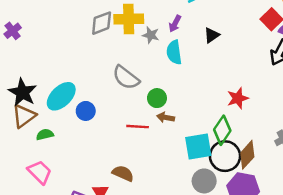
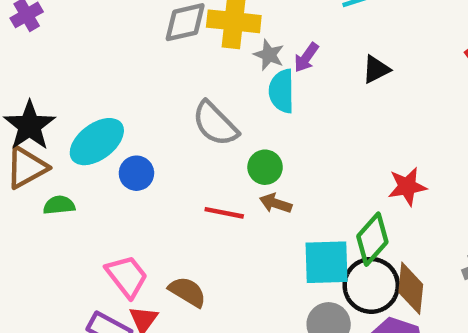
purple arrow: (175, 24) -> (306, 58), moved
cyan semicircle: (174, 52) -> (282, 91), moved
brown diamond: (247, 155) -> (411, 288), turned -44
pink trapezoid: (40, 172) -> (127, 276), moved

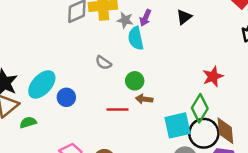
gray semicircle: (215, 124) -> (103, 63), size x0.6

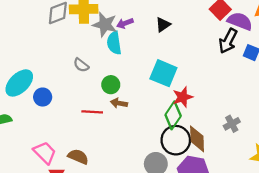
purple arrow: (145, 18) -> (125, 23), turned 42
gray star: (125, 20) -> (105, 24), size x1.5
red star: (213, 76) -> (183, 97), moved
cyan square: (177, 125) -> (163, 73), moved, turned 32

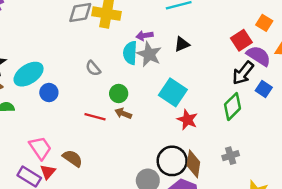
gray star: (105, 24) -> (149, 54), moved
red star: (183, 97) -> (187, 120), turned 30
green diamond: (173, 115) -> (232, 106), moved

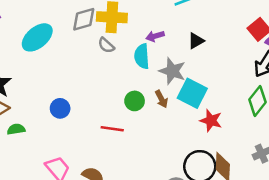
gray star: (149, 54) -> (172, 71), moved
gray semicircle: (93, 68) -> (106, 45), moved
cyan ellipse: (29, 74) -> (37, 37), moved
brown arrow: (123, 113) -> (161, 99), moved, turned -133

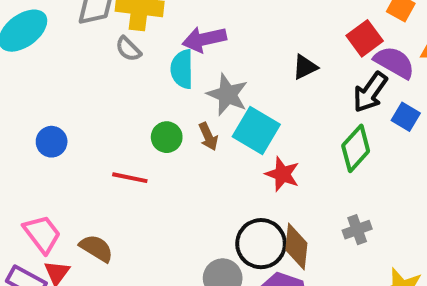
purple arrow: (155, 36) -> (204, 39), size x1.5
black triangle: (196, 41) -> (305, 67), moved

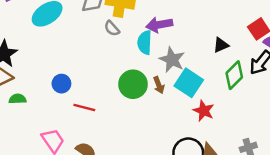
green circle: (167, 137) -> (133, 84), size x1.5
green diamond: (356, 148) -> (234, 75), moved
red line: (130, 178) -> (84, 108), moved

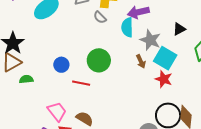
black triangle: (221, 45) -> (179, 29), moved
green circle: (133, 84) -> (99, 60), moved
red star: (204, 111) -> (164, 79), moved

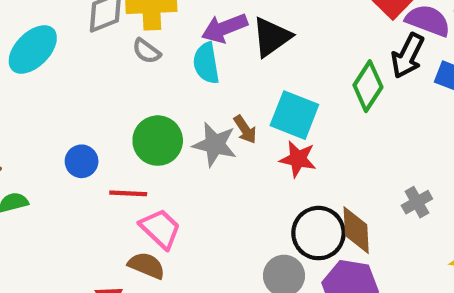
black triangle: (179, 29) -> (271, 37), moved, size x1.5
gray star: (150, 40) -> (215, 144), moved
pink trapezoid: (57, 112) -> (160, 229), moved

